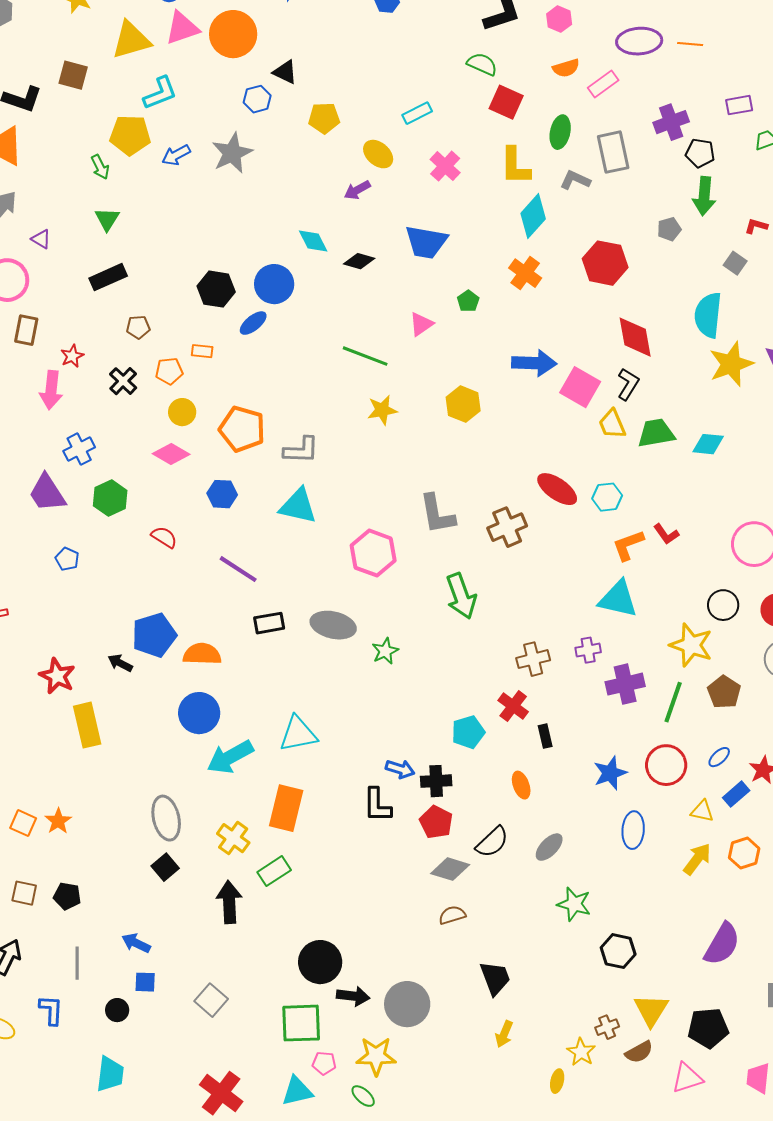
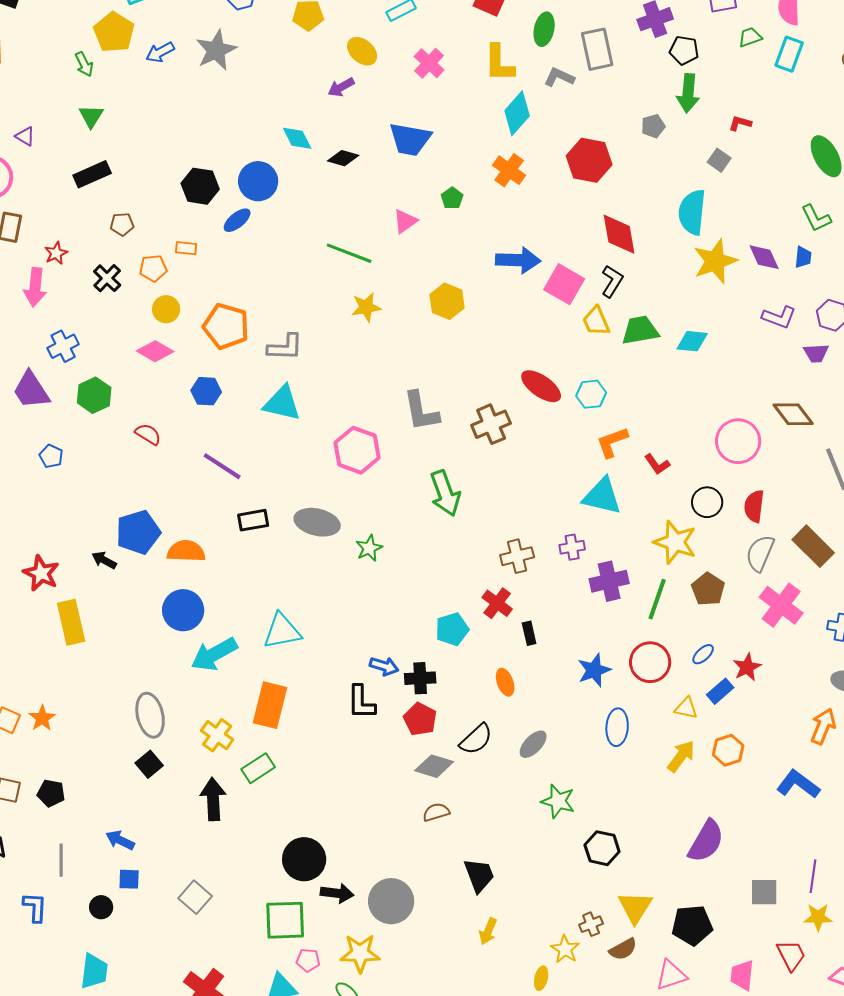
yellow pentagon: (130, 135) -> (114, 32), turned 30
red L-shape: (666, 534) -> (657, 464), moved

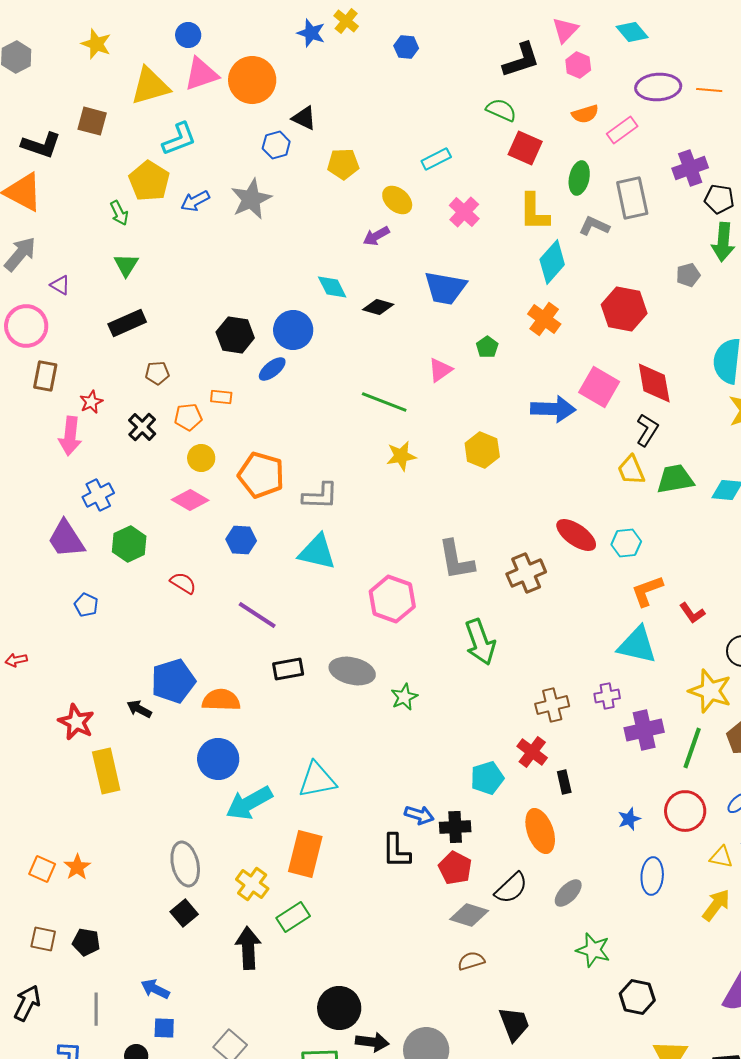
pink square: (564, 284) -> (599, 387), moved
blue star: (594, 670) -> (629, 819), size x0.7
orange ellipse: (505, 682) -> (540, 831), size x1.6

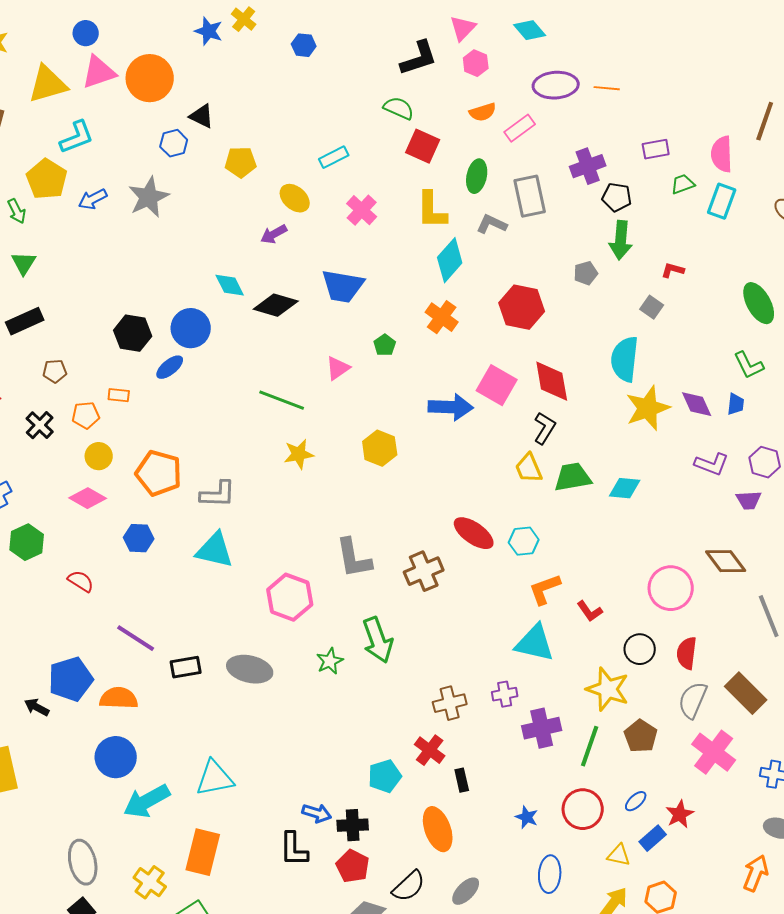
black diamond: (378, 307) -> (276, 305), size x1.4
purple line: (257, 615) -> (136, 638), moved
green star: (404, 697) -> (330, 661), moved
blue star: (629, 819) -> (527, 817), turned -30

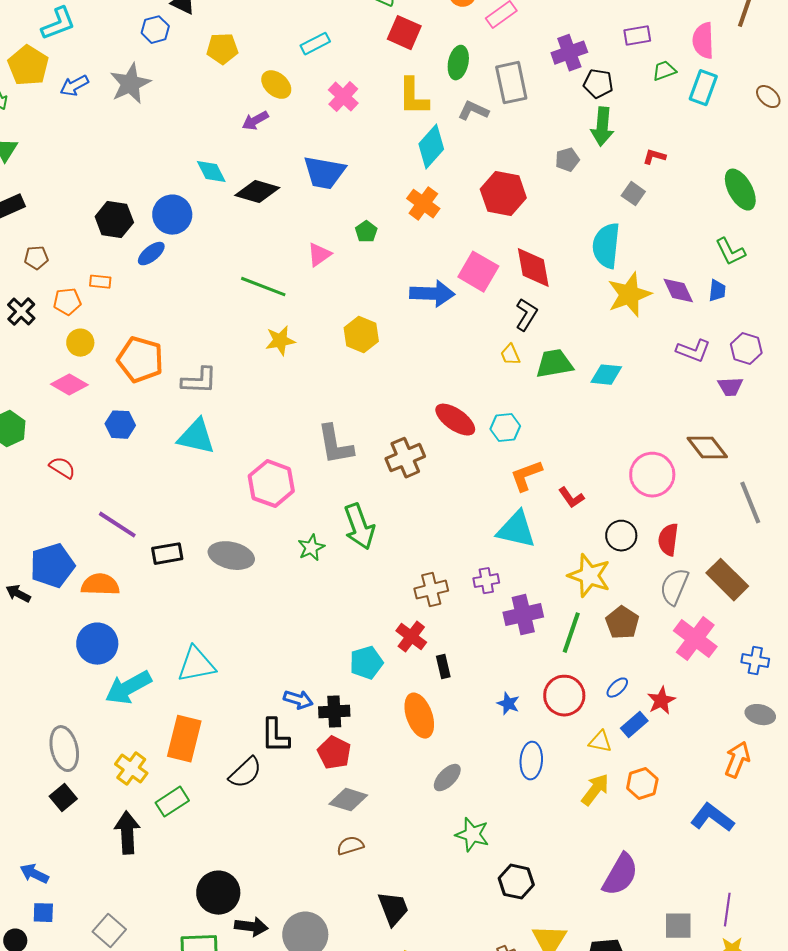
yellow trapezoid: (529, 468) -> (510, 355), size x0.7
black semicircle: (409, 886) -> (245, 773), moved

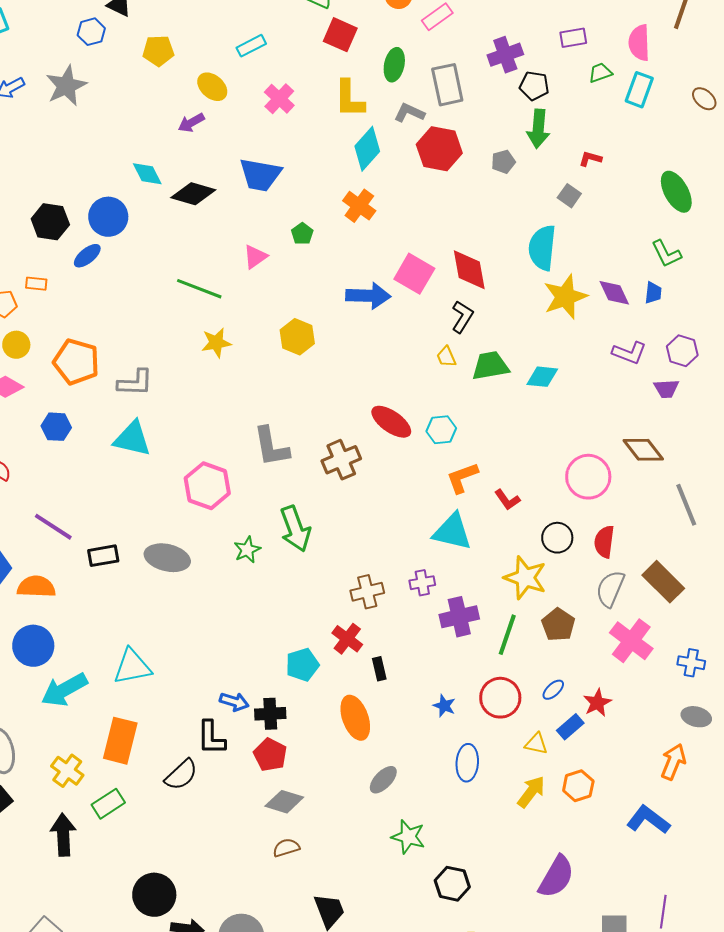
red hexagon: (503, 194) -> (439, 149), moved

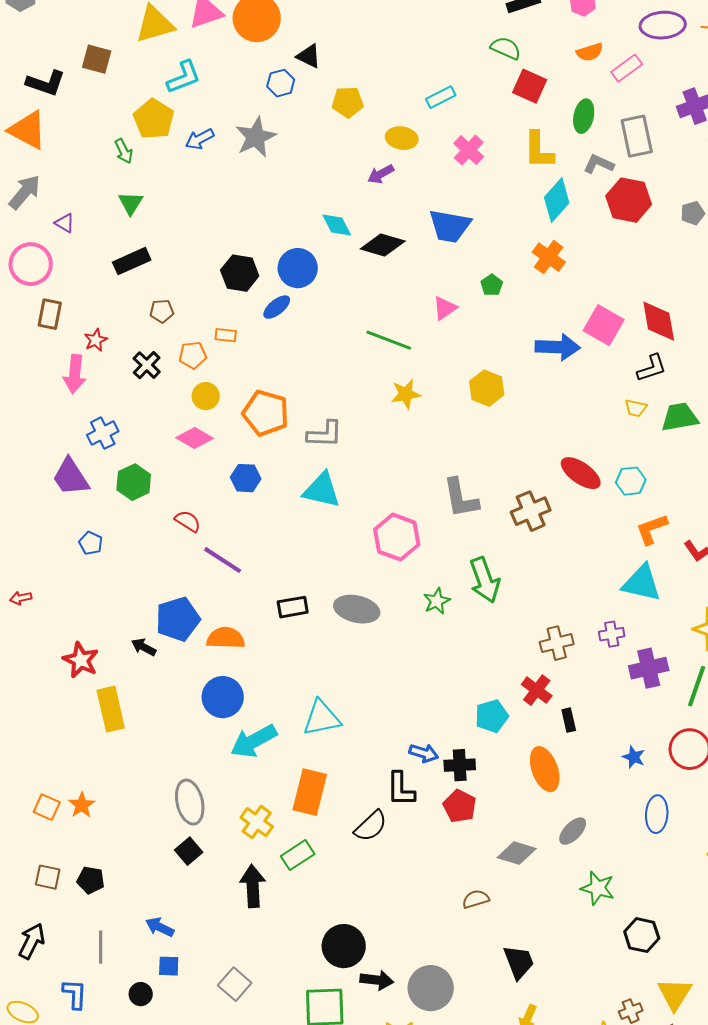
yellow ellipse: (212, 87) -> (402, 138), turned -32
black L-shape: (462, 317) -> (652, 368), turned 40
yellow trapezoid: (446, 357) -> (636, 408), turned -55
purple line: (53, 527) -> (223, 560), moved
gray diamond: (284, 802) -> (517, 853), moved

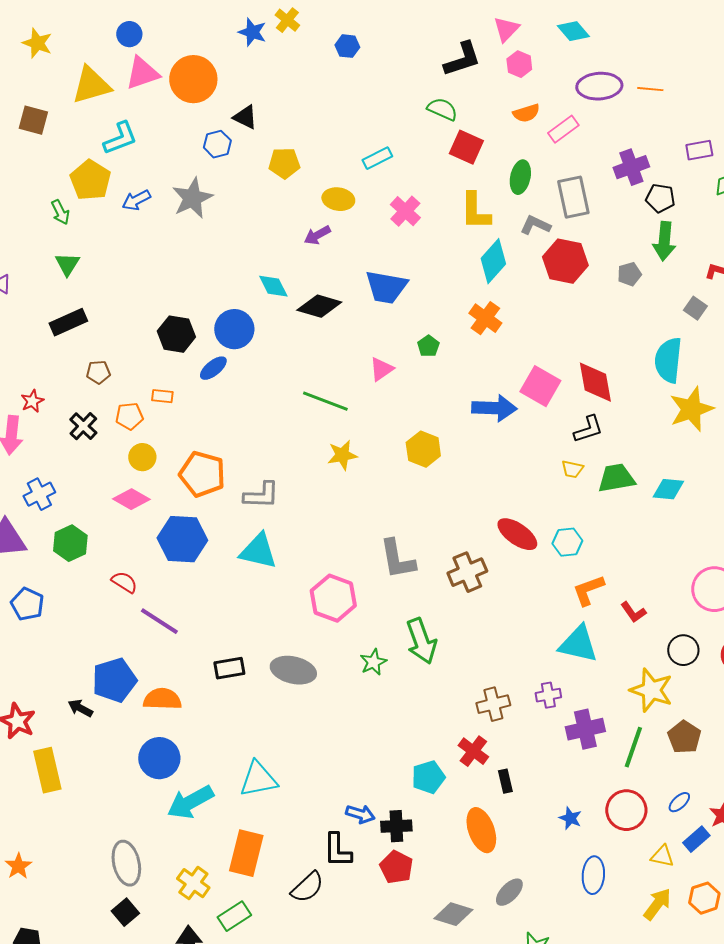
blue hexagon: (246, 478) -> (182, 539), size x1.6
blue pentagon: (91, 543) -> (27, 604), size x1.4

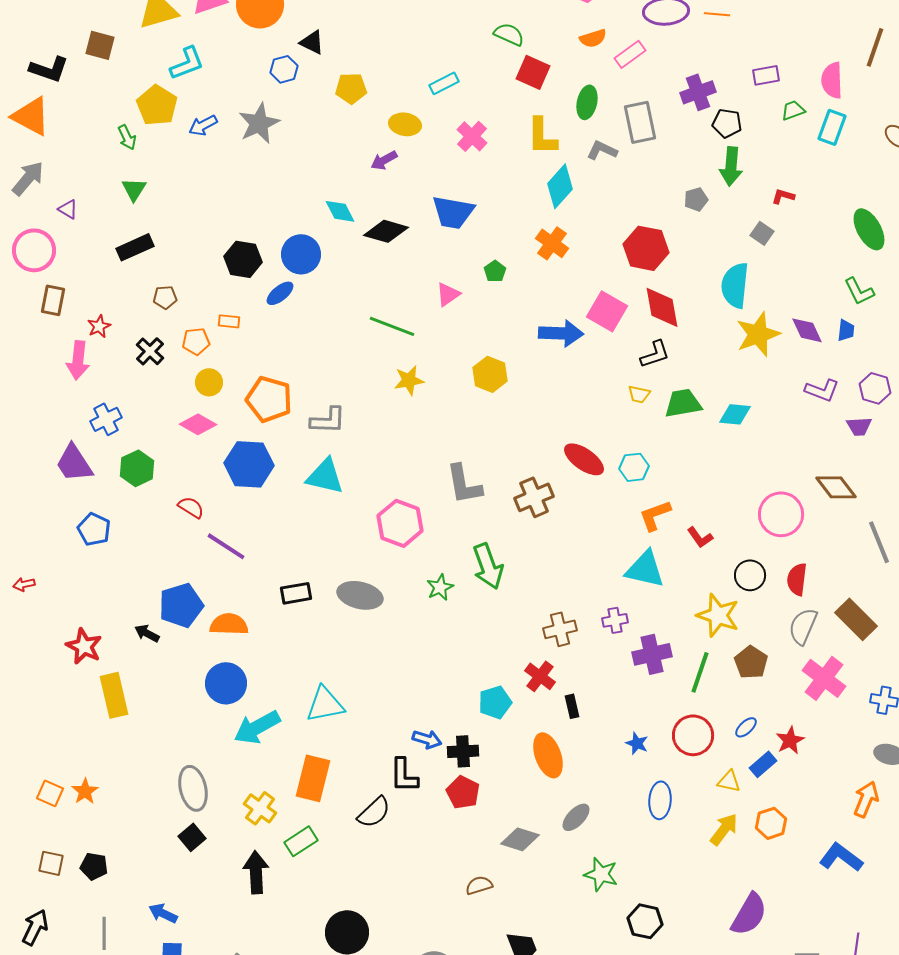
red hexagon: (565, 261) -> (646, 248), moved

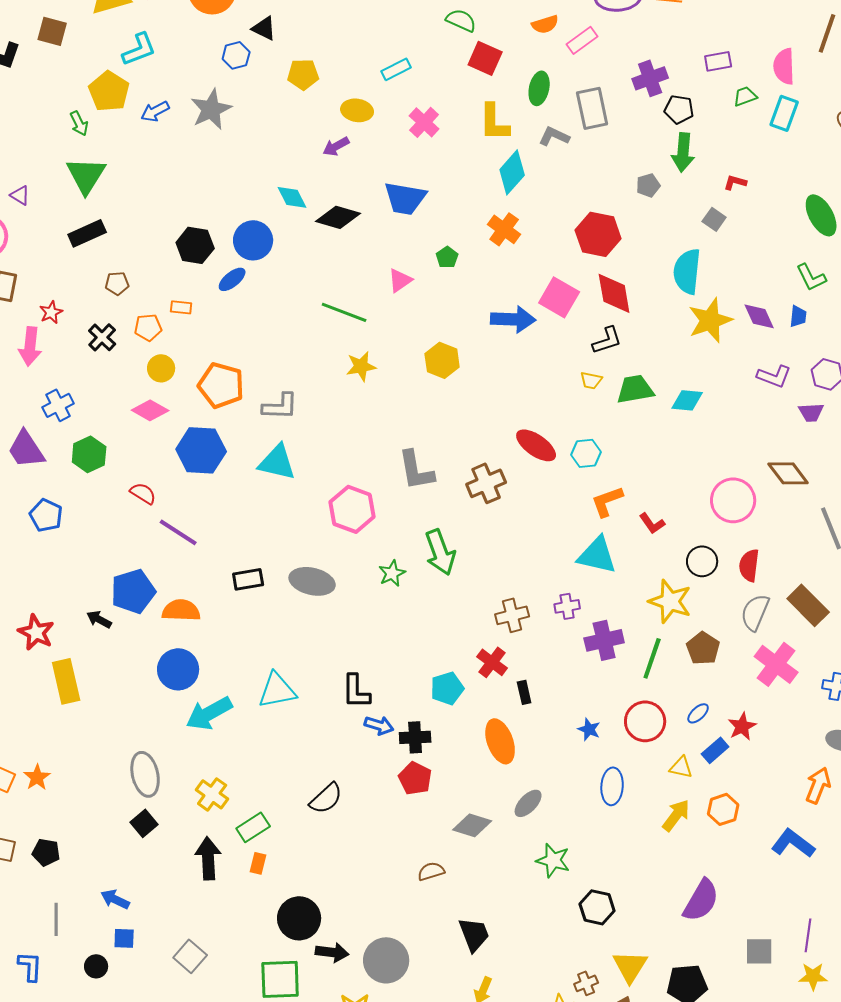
green triangle: (134, 189) -> (86, 175), size x1.6
black L-shape: (404, 775) -> (356, 691), moved
orange rectangle: (313, 778) -> (258, 863), moved, size x0.5

